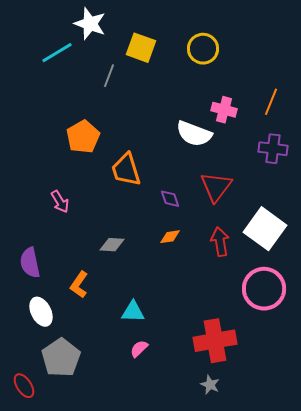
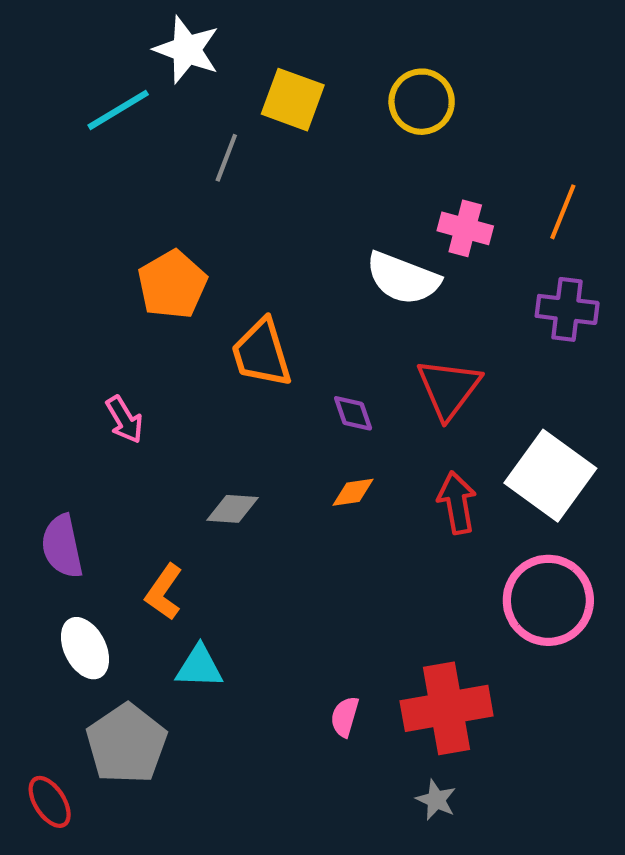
cyan triangle: (133, 312) -> (199, 667), moved
pink semicircle: (139, 349) -> (345, 717), moved, turned -30

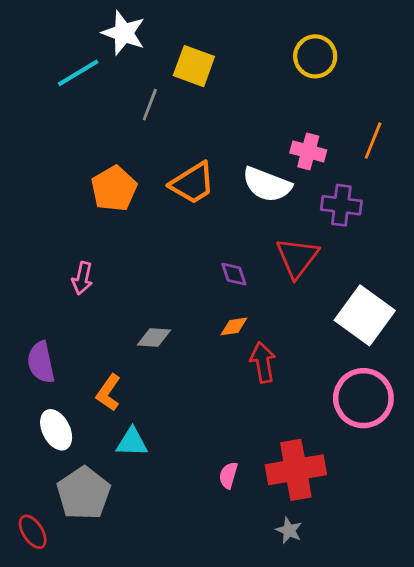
yellow circle: (422, 102) -> (315, 56), moved
purple cross: (567, 309) -> (341, 205), moved
orange trapezoid: (262, 353) -> (193, 183), moved, turned -105
pink arrow: (124, 420) -> (82, 278), turned 44
red arrow: (457, 503) -> (263, 362), moved

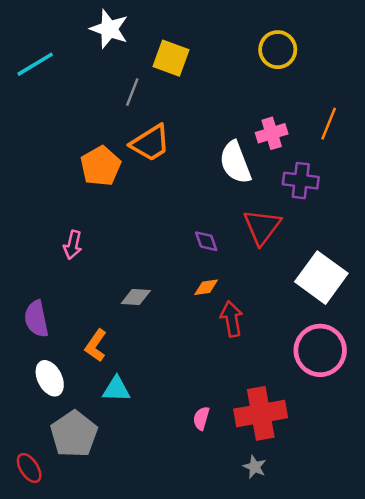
cyan line: (78, 73) -> (35, 64), moved
pink cross: (308, 151) -> (272, 133), turned -32
orange trapezoid: (193, 183) -> (150, 143), moved
white semicircle: (267, 185) -> (235, 162), turned 48

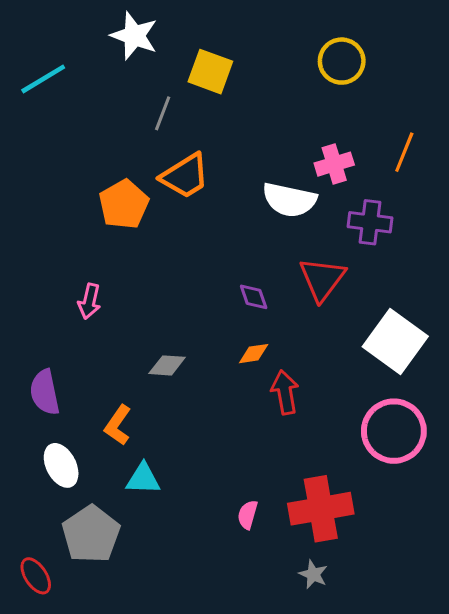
white semicircle: (235, 162) -> (289, 200), turned -57

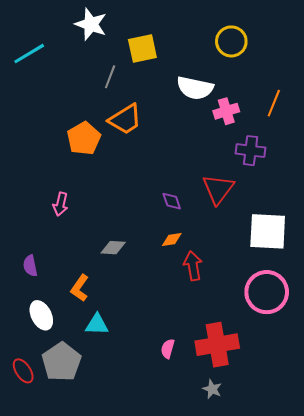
yellow square: (210, 72) -> (142, 49), turned -32
white semicircle: (289, 200) -> (195, 88), moved
white square: (395, 342) -> (268, 231), turned -33
purple semicircle: (45, 392) -> (30, 266), size x0.7
red ellipse: (36, 576) -> (23, 371), moved

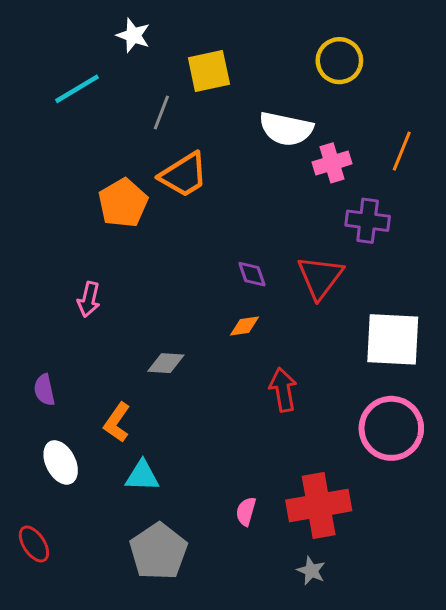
white star: (91, 24) -> (133, 35), size x0.7
cyan line: (29, 54) -> (77, 89), moved
purple diamond: (172, 201) -> (252, 274), moved
orange diamond: (172, 240) -> (245, 326), moved
gray pentagon: (62, 362) -> (158, 551), moved

